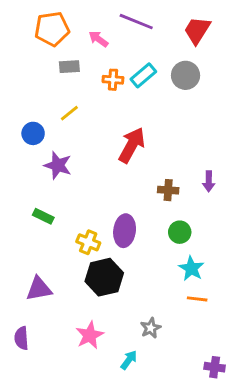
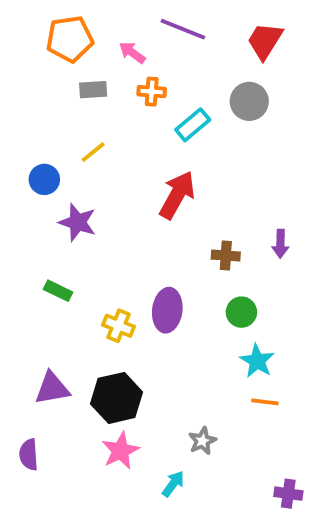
cyan rectangle: (143, 75) -> (193, 125), moved
orange cross: (113, 80) -> (152, 92), moved
black hexagon: (104, 277) -> (117, 398), moved

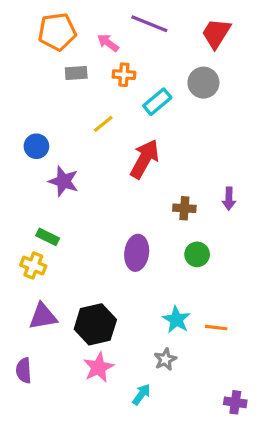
yellow line: (93, 152) -> (103, 124), moved
yellow cross: (118, 326) -> (33, 266), moved
cyan star: (257, 361) -> (176, 320), moved

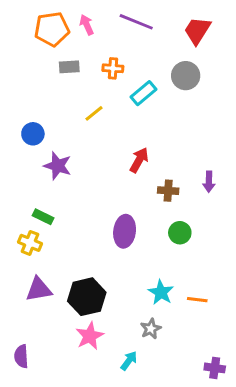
pink arrow: (108, 43) -> (87, 25), moved, turned 30
red arrow: (145, 159) -> (139, 160), moved, size x0.7
purple semicircle: (24, 370) -> (21, 356), moved

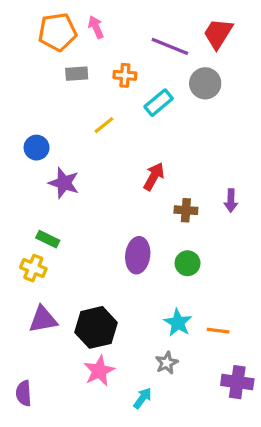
purple line: (136, 22) -> (170, 46), moved
green circle: (180, 233) -> (188, 263), moved
purple cross: (215, 368) -> (237, 382), moved, size x1.4

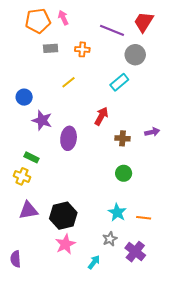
cyan rectangle: (159, 103) -> (119, 82), moved
purple arrow: (231, 201) -> (152, 132), turned -104
purple ellipse: (138, 255) -> (69, 138), moved
purple cross: (237, 382) -> (135, 252), moved, turned 30

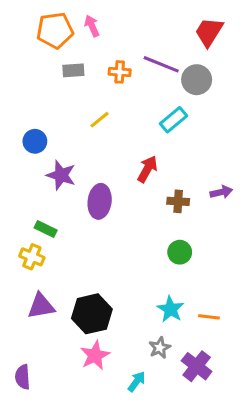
purple line: (112, 30) -> (161, 64), moved

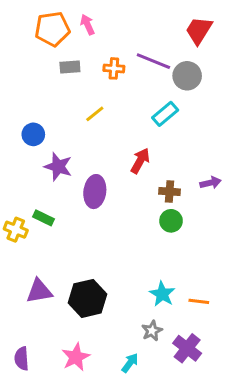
green circle: (180, 252) -> (171, 221), moved
yellow cross: (32, 257) -> (16, 230), moved
pink star: (95, 355) -> (76, 357), moved

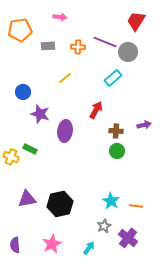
pink arrow: (88, 25) -> (60, 17), turned 120
orange pentagon: (52, 29) -> (20, 30), moved

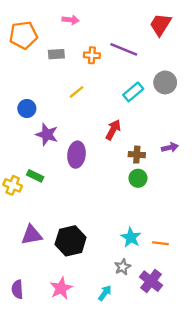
gray circle: (128, 52) -> (165, 82), moved

